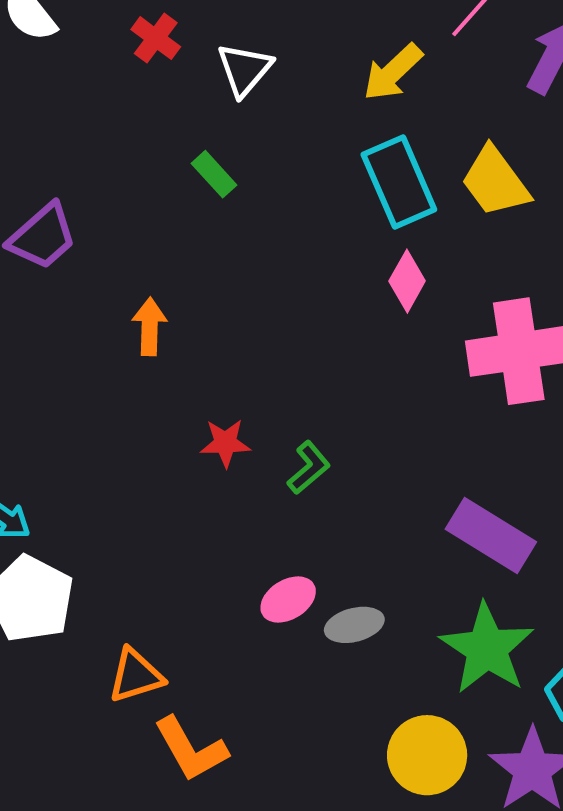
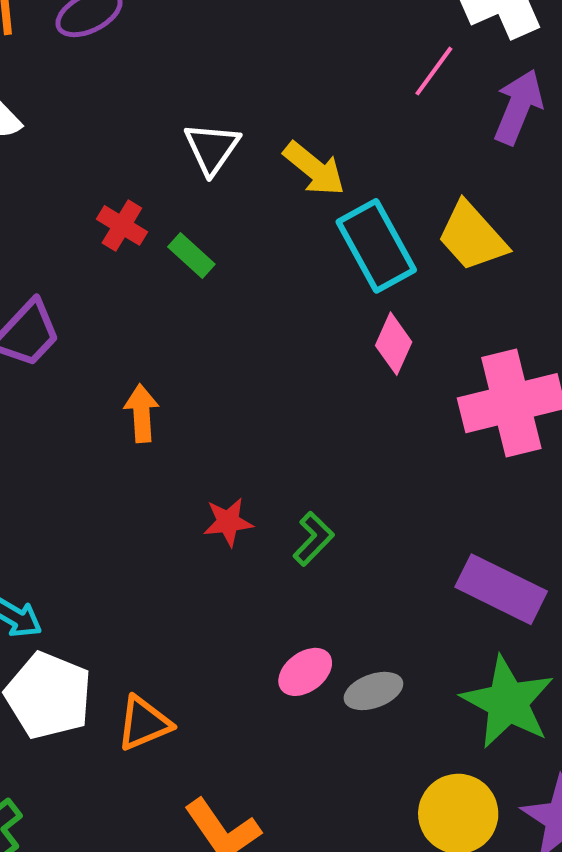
red cross: (156, 38) -> (122, 225), moved
yellow arrow: (393, 72) -> (314, 169), moved, turned -92
orange triangle: (136, 676) -> (144, 723), moved

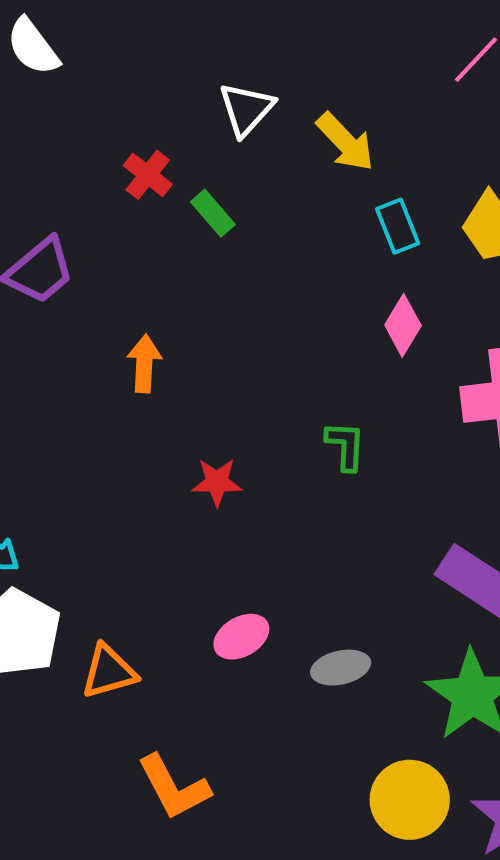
cyan rectangle: (376, 246) -> (398, 226), size x0.6
green L-shape: (313, 539) -> (346, 446), moved, turned -48
pink ellipse: (305, 672) -> (241, 637), moved

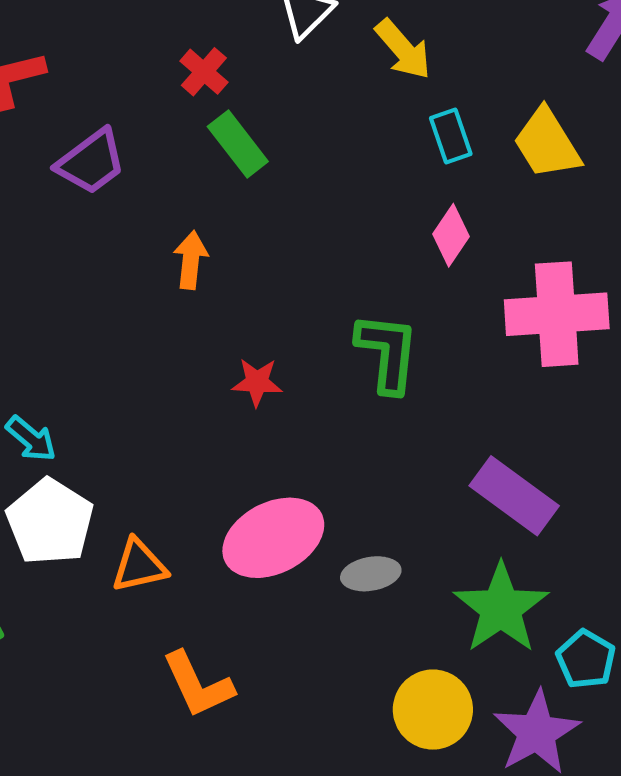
green rectangle: (213, 213) -> (238, 144), moved, size x1.4
green L-shape: (346, 446) -> (387, 353), size x1.6
pink ellipse: (241, 637) -> (273, 538), size x1.8

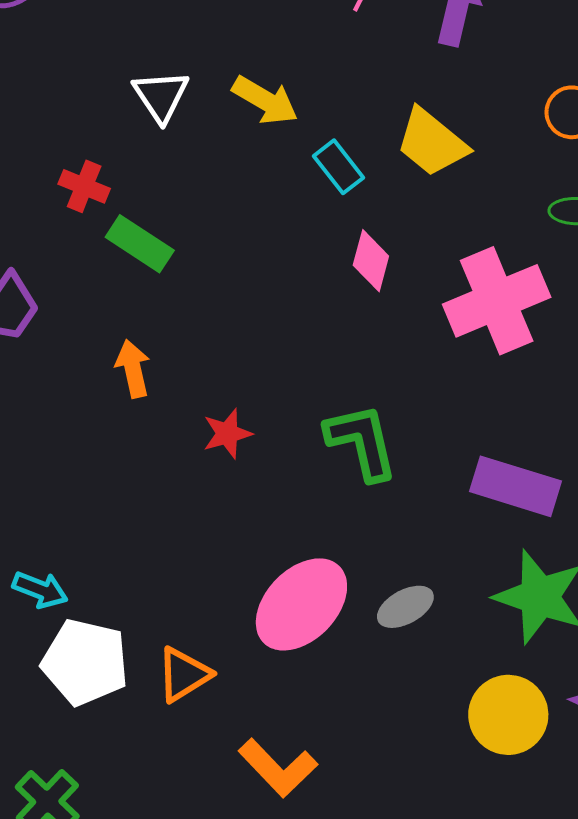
green L-shape: (387, 353) -> (362, 442), moved
red star: (257, 382) -> (227, 434), moved

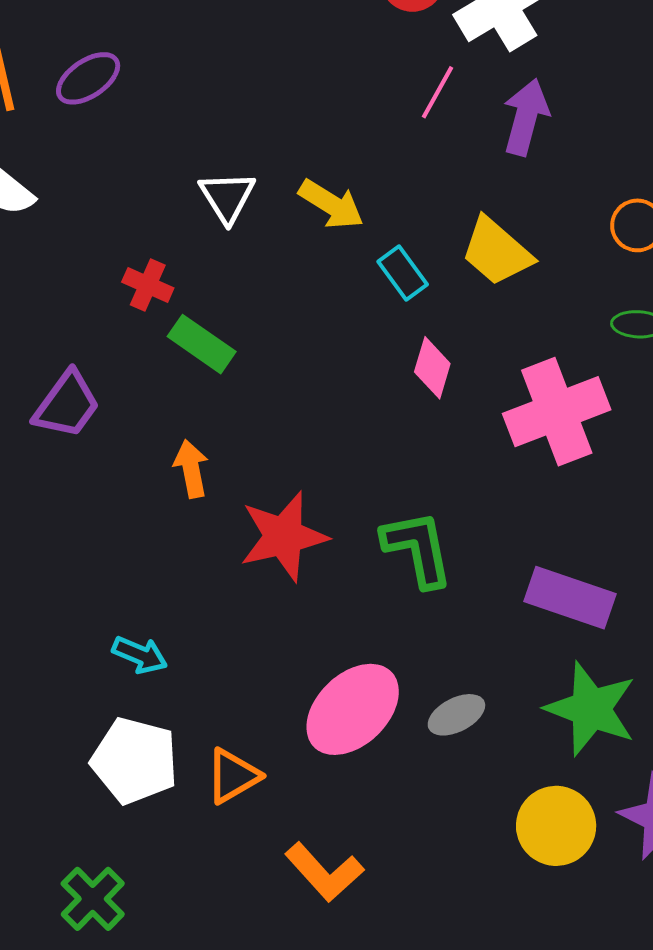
red star: (227, 434) -> (284, 536), size x1.8
cyan arrow: (40, 590) -> (140, 655), moved

